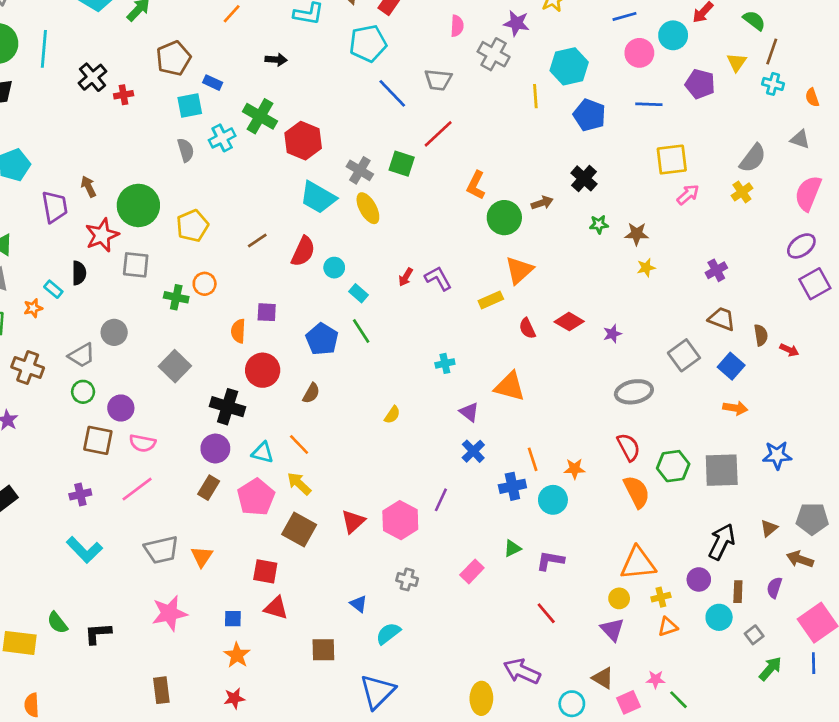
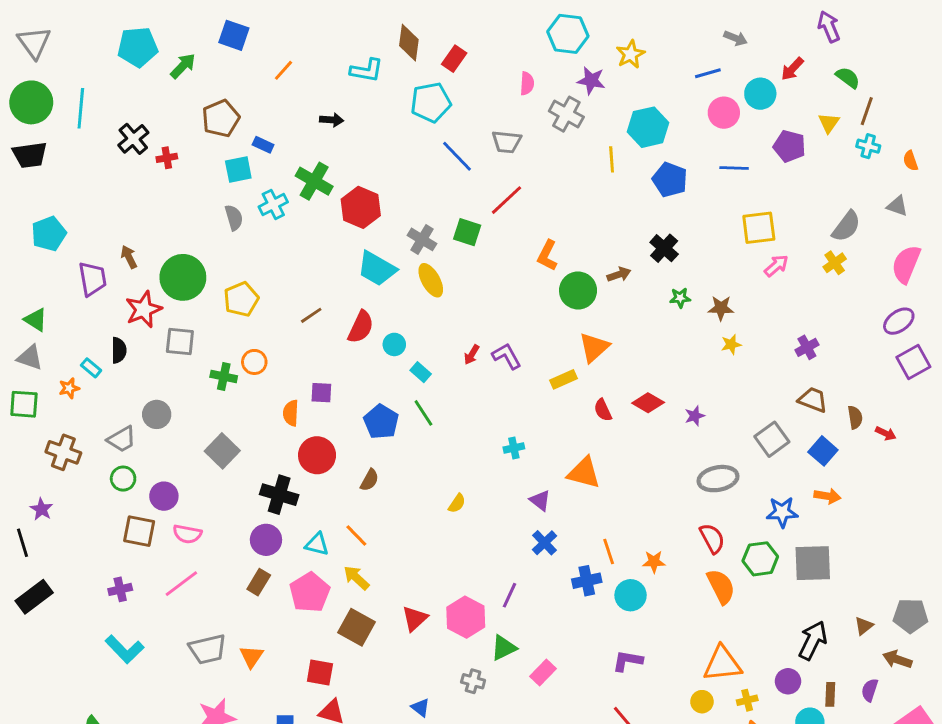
blue star: (777, 455) -> (782, 512), moved
green triangle: (512, 548) -> (504, 648), moved, size x1.4

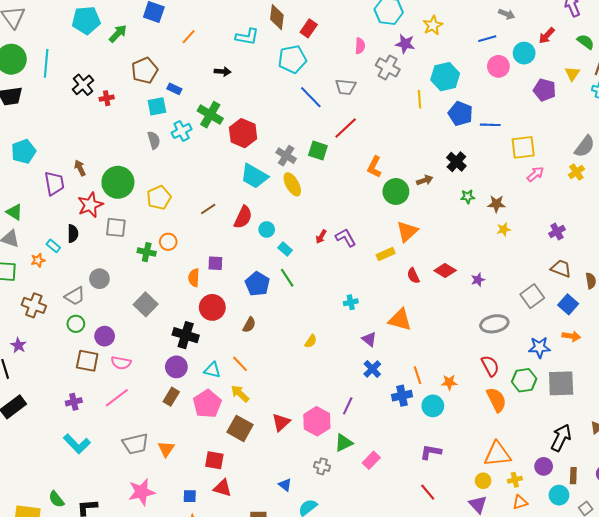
blue line: (734, 168) -> (490, 125), moved

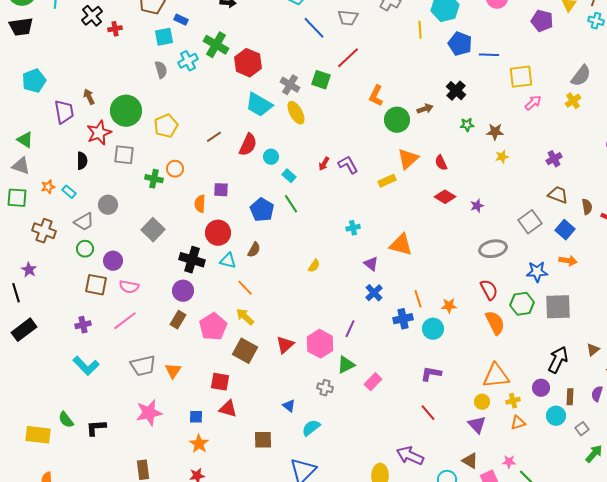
cyan rectangle: (53, 246) -> (69, 192), moved
red semicircle: (413, 276) -> (441, 163), moved
cyan triangle: (212, 370) -> (228, 261), moved

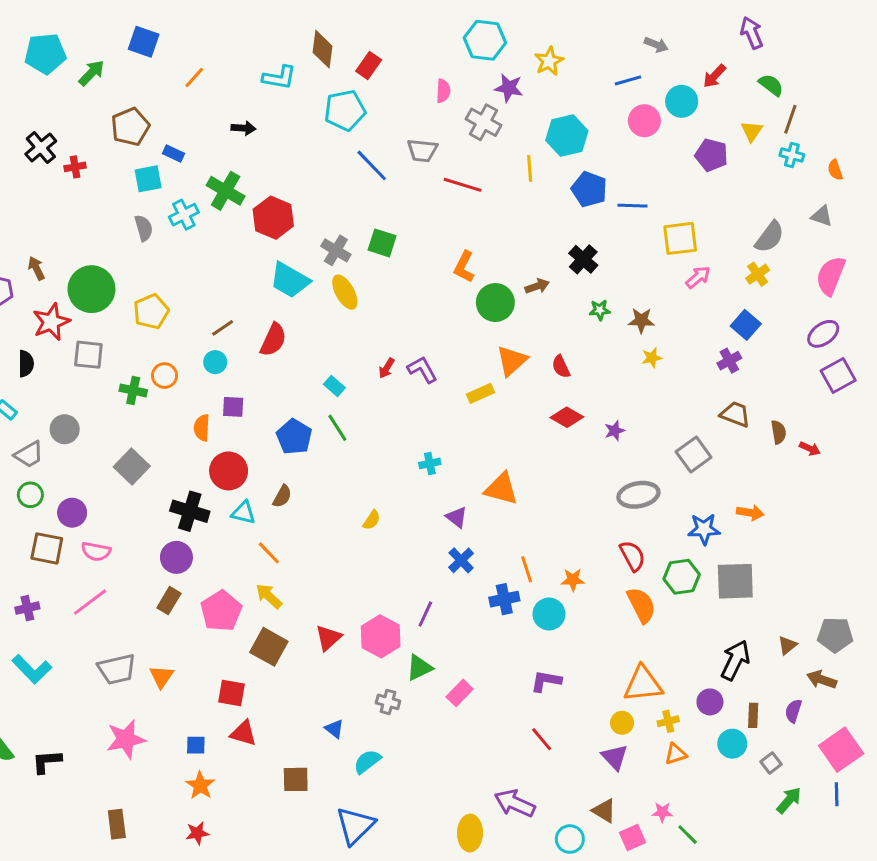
red line: (348, 58) -> (463, 185), moved, turned 60
cyan circle: (271, 157) -> (215, 362), moved
blue square: (565, 230) -> (746, 325), moved

